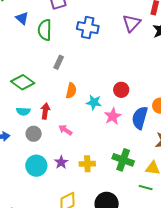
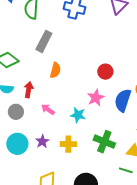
gray rectangle: (59, 62) -> (44, 41), size x1.5
cyan star: (94, 102) -> (78, 115), moved

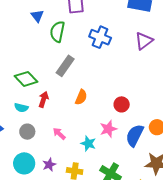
orange semicircle: (55, 70) -> (81, 97), moved
red arrow: (29, 90) -> (44, 99), moved

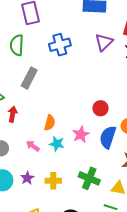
blue cross: (100, 37) -> (60, 45), turned -30
orange semicircle: (81, 97) -> (50, 123), moved
red circle: (122, 104) -> (101, 108), moved
cyan star: (88, 144) -> (57, 144), moved

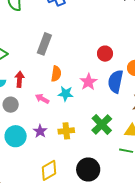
gray rectangle: (29, 78) -> (44, 44), moved
red arrow: (13, 114) -> (20, 79), moved
green cross: (89, 178) -> (102, 124), turned 30

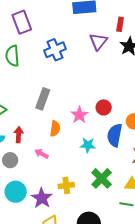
pink star: (88, 82) -> (79, 115), moved
cyan star: (66, 94) -> (88, 145), moved
purple star: (40, 131) -> (42, 198), moved, size x1.5

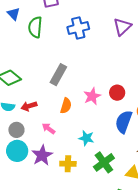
red arrow: (19, 135) -> (29, 106), turned -119
cyan star: (88, 145) -> (86, 138), moved
cyan circle: (16, 192) -> (17, 151), moved
purple star: (42, 198) -> (42, 155), moved

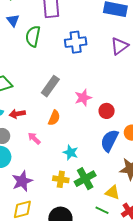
pink star: (92, 96) -> (83, 98), moved
purple star: (42, 155) -> (22, 181), moved
yellow cross: (68, 164) -> (61, 179), moved

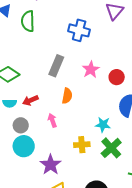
blue cross: (76, 42) -> (79, 30), moved, turned 35
pink arrow: (34, 138) -> (52, 120), turned 40
cyan star: (71, 152) -> (103, 125), moved
yellow cross: (61, 179) -> (82, 145), moved

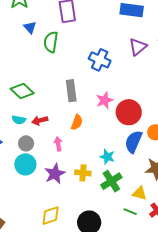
gray rectangle: (56, 66) -> (71, 91), turned -40
red circle: (117, 77) -> (129, 112), size x1.6
purple star: (51, 165) -> (55, 174), moved

